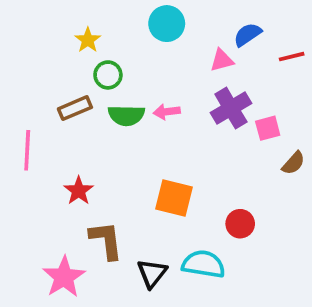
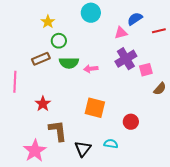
pink arrow: (167, 112) -> (91, 69), moved
cyan semicircle: (203, 264) -> (111, 144), size x0.6

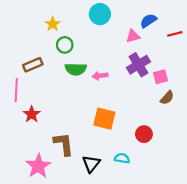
brown rectangle: (41, 59) -> (33, 65), moved
brown semicircle: (160, 89) -> (167, 98), moved
red star: (43, 104) -> (32, 114), moved

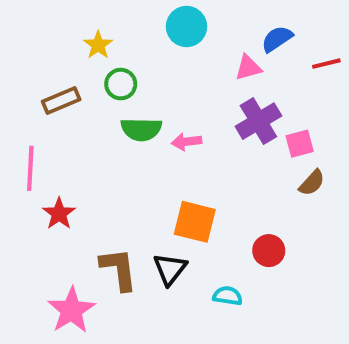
brown rectangle: (33, 65) -> (61, 101), moved
black triangle: (91, 164) -> (170, 269), moved

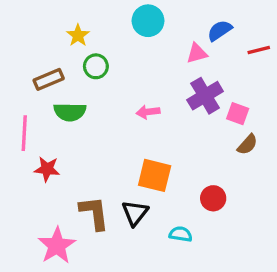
green semicircle: (141, 129) -> (70, 112), moved
pink square: (300, 144) -> (238, 114), turned 35
red star: (59, 214) -> (47, 169), turned -30

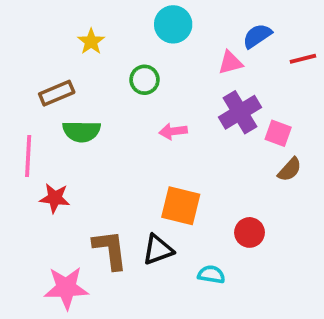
green circle: (96, 66) -> (145, 80), moved
black triangle: (135, 213) -> (158, 250), turned 32
pink star: (57, 246) -> (66, 288), turned 30

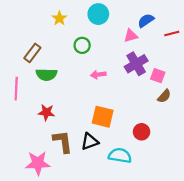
yellow star: (91, 42) -> (59, 18), moved
brown rectangle: (57, 93) -> (32, 53), turned -30
red star: (55, 198) -> (46, 112), moved
cyan semicircle: (211, 274) -> (120, 156), size x1.5

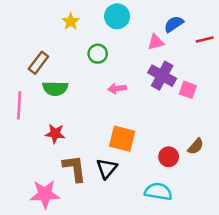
purple cross: (136, 64) -> (162, 76), turned -30
brown semicircle: (164, 96) -> (196, 146), moved
black triangle: (90, 142) -> (107, 168), turned -30
cyan semicircle: (120, 156) -> (158, 192), moved

